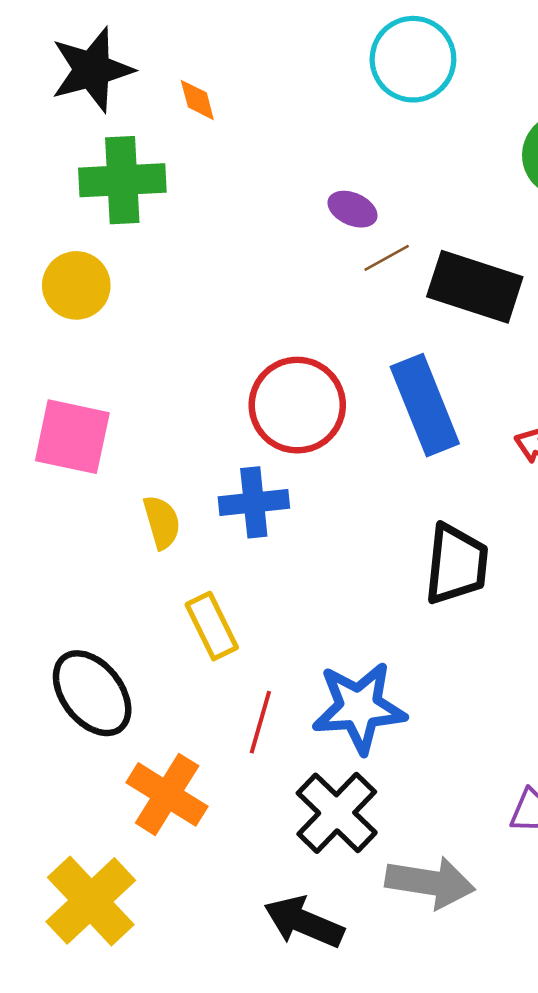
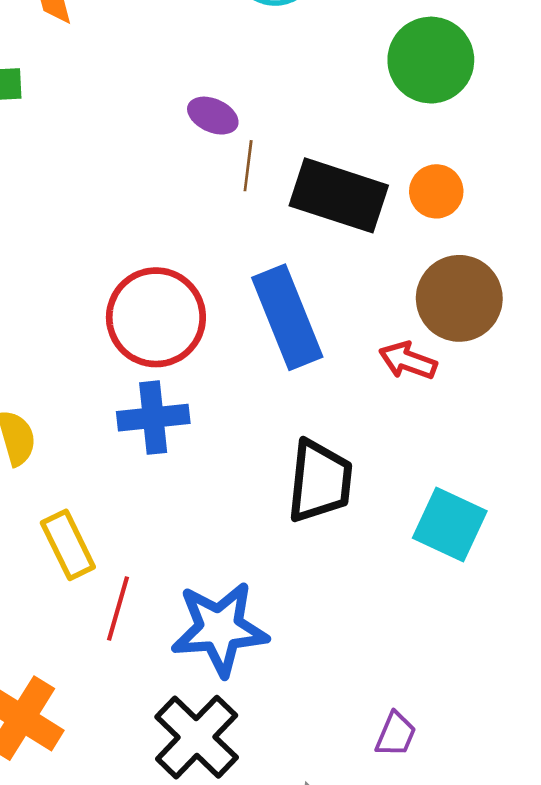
brown line: (387, 258) -> (248, 166), turned -54
blue cross: (254, 502) -> (153, 418), moved
red line: (260, 722) -> (118, 608), moved

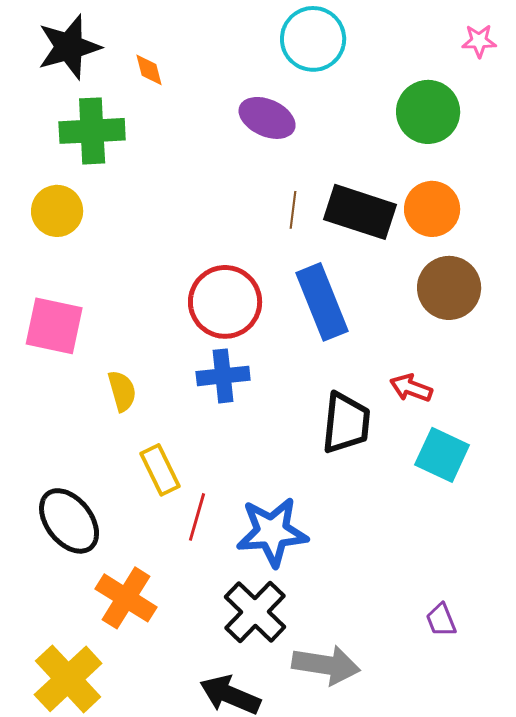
purple ellipse: (213, 116) -> (267, 118), moved, size x1.5
brown line: (248, 166) -> (293, 210), moved
orange circle: (436, 191) -> (432, 209), size x1.4
red arrow: (408, 361) -> (411, 388), moved
purple trapezoid: (396, 734) -> (441, 620), moved, turned 135

